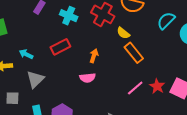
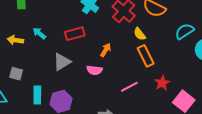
gray triangle: (35, 79) -> (62, 62), moved
red star: (157, 86) -> (162, 83), moved
pink line: (135, 88) -> (129, 87), moved

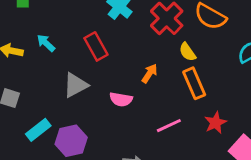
red rectangle: (75, 34) -> (96, 46), turned 72
orange arrow: (106, 50) -> (149, 73), moved
cyan rectangle: (37, 95) -> (38, 130), turned 48

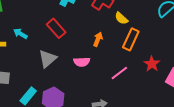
orange rectangle: (194, 83) -> (131, 39), turned 60

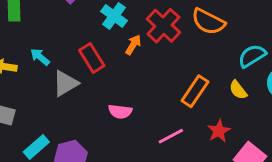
yellow semicircle: (121, 18) -> (238, 90), moved
orange arrow: (98, 39) -> (133, 45), moved
gray triangle: (48, 59) -> (65, 83), moved

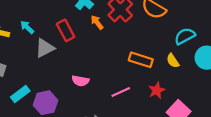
orange arrow: (133, 45) -> (97, 22), turned -72
orange rectangle: (195, 91) -> (141, 60), turned 70
pink semicircle: (120, 111) -> (80, 81), moved

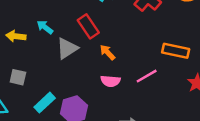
orange arrow: (97, 22) -> (107, 52), moved
pink line: (121, 92) -> (147, 76), moved

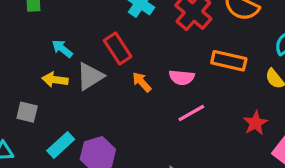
yellow arrow: (16, 36) -> (55, 80), moved
orange rectangle: (176, 51) -> (229, 61), moved
pink semicircle: (110, 81) -> (182, 77), moved

